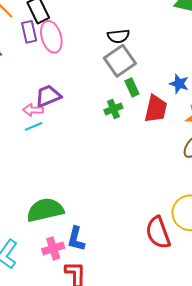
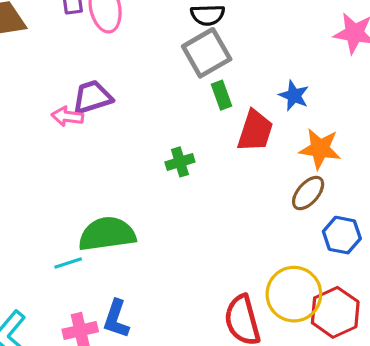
green cross: (113, 109) -> (180, 162), moved
cyan line: (34, 126) -> (68, 263), moved
green semicircle: (45, 210) -> (107, 234), moved

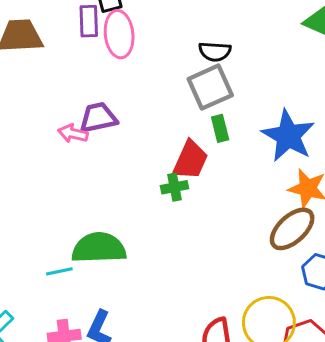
blue star: (294, 96) -> (288, 136), size x1.8
red trapezoid: (255, 131) -> (190, 160), moved
brown ellipse: (308, 193) -> (292, 229), size x1.4

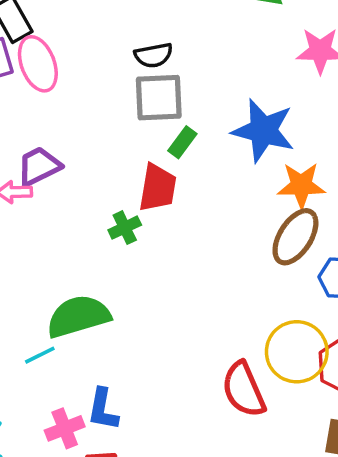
gray square: (210, 87) -> (159, 98), turned 36
green rectangle: (220, 128) -> (182, 142), turned 65
green cross: (175, 187) -> (125, 228), moved

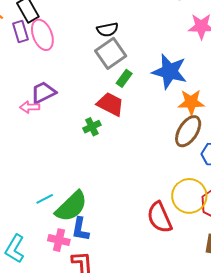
gray square: (159, 98) -> (111, 53), turned -32
red trapezoid: (158, 188) -> (110, 104), turned -72
green semicircle: (78, 316) -> (71, 206), moved, turned 153
pink cross: (65, 428) -> (59, 240), turned 35

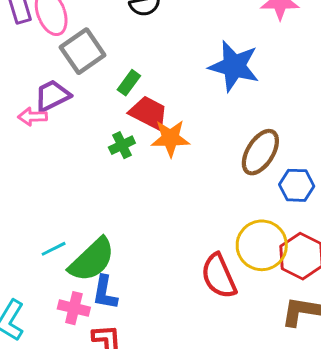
gray square: (111, 53) -> (83, 51), moved
green rectangle: (124, 78) -> (129, 83), moved
orange star: (191, 102) -> (170, 138), moved

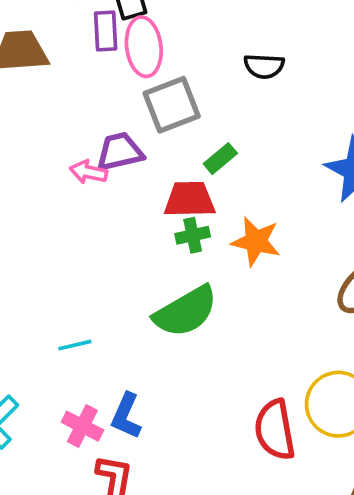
red trapezoid: (149, 113) -> (189, 199), moved, turned -42
green semicircle: (92, 260) -> (186, 311), moved

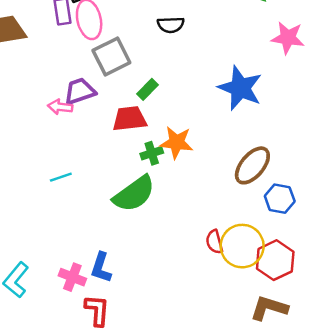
green cross: (193, 235) -> (152, 153), moved
cyan line: (75, 345) -> (61, 177), moved
red semicircle: (275, 430) -> (214, 242), moved, size x0.6

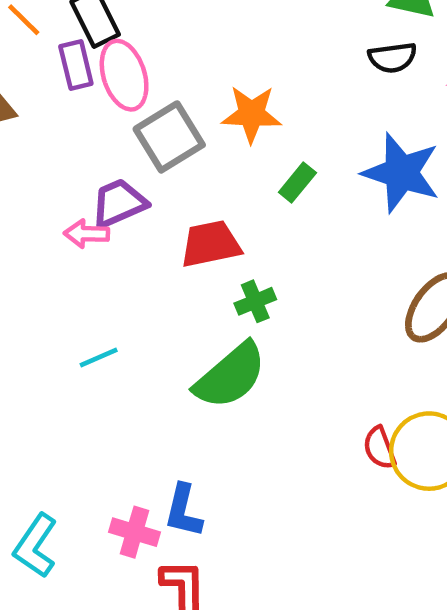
black semicircle: (171, 25) -> (392, 58), moved
green rectangle: (147, 89) -> (297, 182), moved
orange star: (177, 142) -> (251, 114), moved

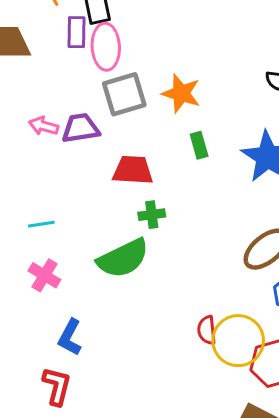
green rectangle: (297, 182) -> (199, 145), turned -70
pink arrow: (87, 234) -> (44, 126), moved
pink cross: (134, 532) -> (44, 275), moved

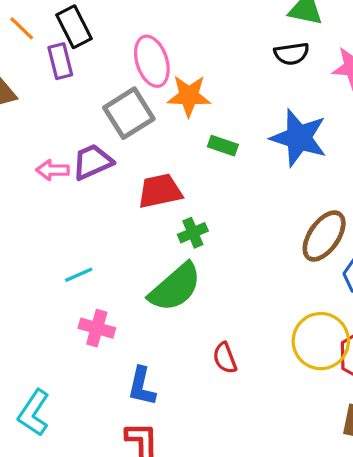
pink ellipse: (106, 47) -> (152, 61), moved
green rectangle: (199, 145) -> (223, 146), turned -40
red semicircle: (207, 330) -> (225, 358), moved

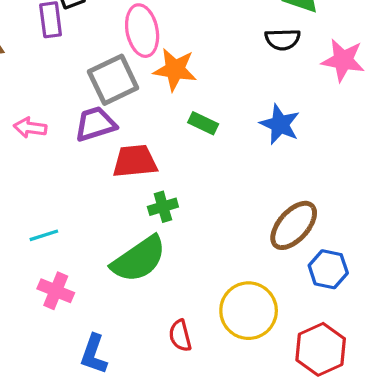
blue star: (299, 138) -> (280, 124), size x0.7
purple trapezoid: (92, 162) -> (95, 124), moved
yellow circle: (321, 341) -> (249, 311), moved

